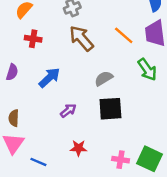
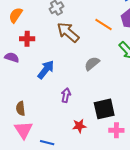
purple semicircle: (12, 72) -> (12, 57), moved, turned -80
black square: (110, 109) -> (104, 109), moved
purple arrow: (68, 110) -> (66, 95), turned -32

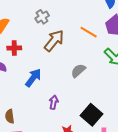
brown arrow: (68, 32) -> (54, 41), turned 90
black square: (104, 109) -> (91, 115), turned -35

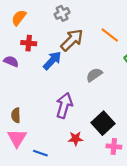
blue arrow: (33, 78) -> (52, 60), moved
purple arrow: (54, 102) -> (64, 105), size x1.6

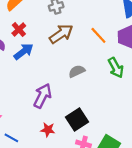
red cross: (29, 43) -> (19, 30), turned 32
blue arrow: (52, 60) -> (24, 52), moved

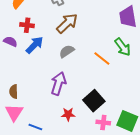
red cross: (19, 30) -> (27, 25), turned -32
orange line: (98, 35) -> (102, 58), moved
gray semicircle: (77, 71) -> (67, 51), moved

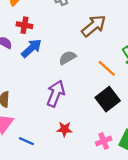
brown arrow: (67, 23) -> (94, 26), moved
black square: (94, 101) -> (108, 99), moved
pink cross: (103, 122) -> (104, 141), turned -32

